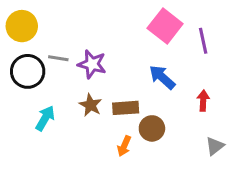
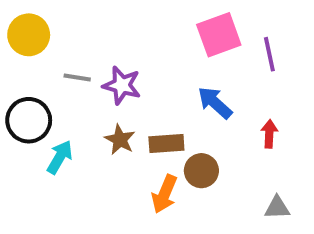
pink square: (165, 26) -> (219, 35), turned 32
black circle: (28, 71) -> (29, 120), moved
orange arrow: (124, 146) -> (165, 194), size x1.4
gray triangle: (215, 146) -> (277, 208), moved, turned 36

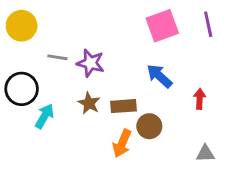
purple line: (269, 54) -> (208, 24), moved

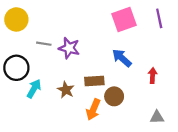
brown star: (89, 103) -> (66, 90), moved

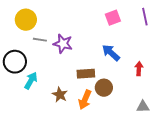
yellow circle: (16, 19) -> (26, 20), moved
pink square: (124, 19) -> (113, 18), size x0.7
brown star: (66, 90) -> (60, 95), moved

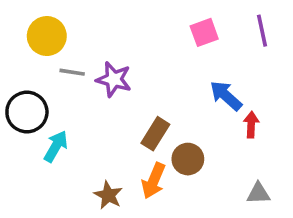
blue arrow: (111, 53) -> (226, 96), moved
brown rectangle: (86, 74) -> (155, 134), turned -54
brown star: (60, 95) -> (108, 195), moved

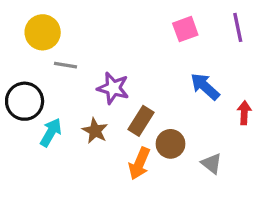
purple star: (114, 79) -> (113, 88), moved
red arrow: (251, 125) -> (244, 113), moved
gray triangle: (258, 193) -> (212, 164), moved, turned 40
brown star: (108, 195) -> (95, 131), moved

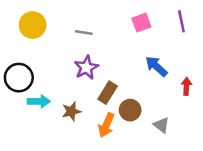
gray line: (66, 65) -> (84, 33), moved
purple star: (113, 88) -> (86, 68), turned 30
brown star: (95, 131) -> (71, 111), moved, turned 30
cyan arrow: (51, 132) -> (39, 101), turned 60

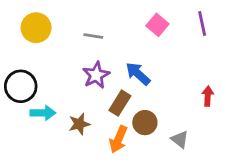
pink square: (141, 23) -> (157, 25), turned -30
blue arrow: (156, 66) -> (138, 74), moved

